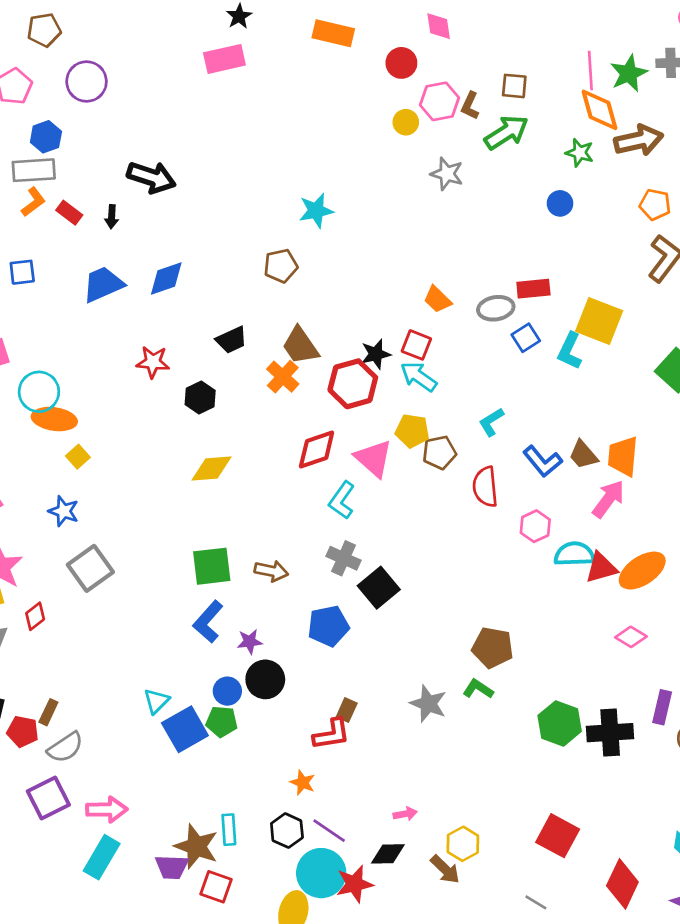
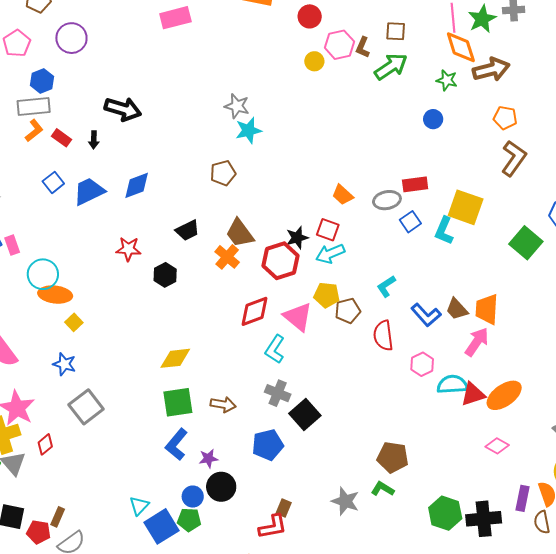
gray star: (447, 174) -> (237, 106), moved
blue square: (22, 272) -> (53, 182), moved, turned -30
cyan arrow: (419, 377) -> (330, 254), turned -56
yellow diamond: (212, 468) -> (175, 358), moved

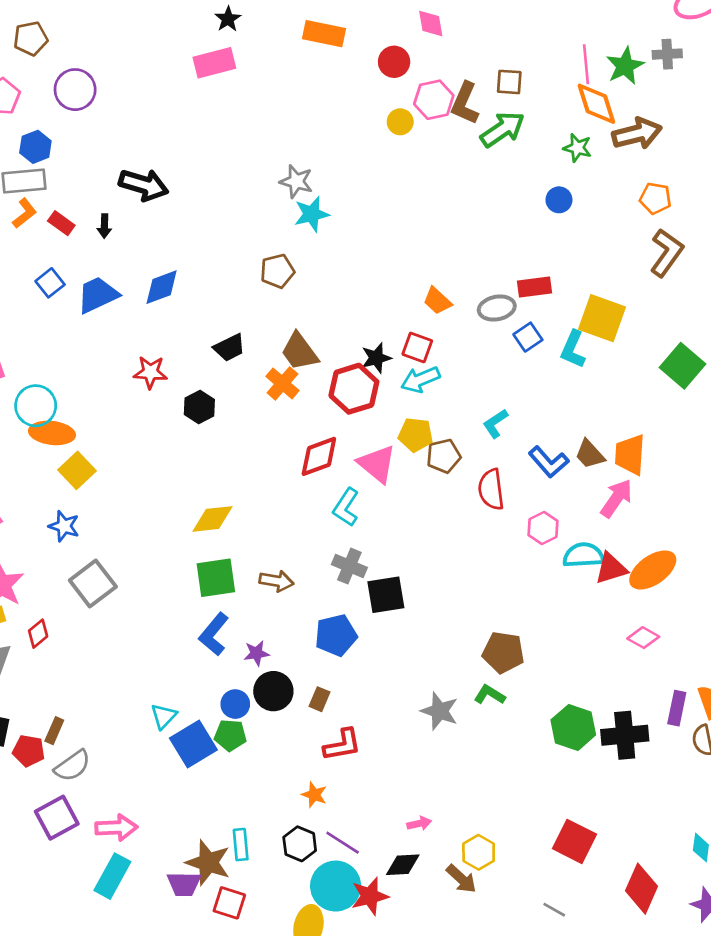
brown L-shape: (363, 47) -> (465, 103), size x1.5
yellow square: (74, 322) -> (77, 470), size x1.5
black square: (305, 415) -> (386, 595), turned 32
brown rectangle: (284, 508) -> (319, 699), moved

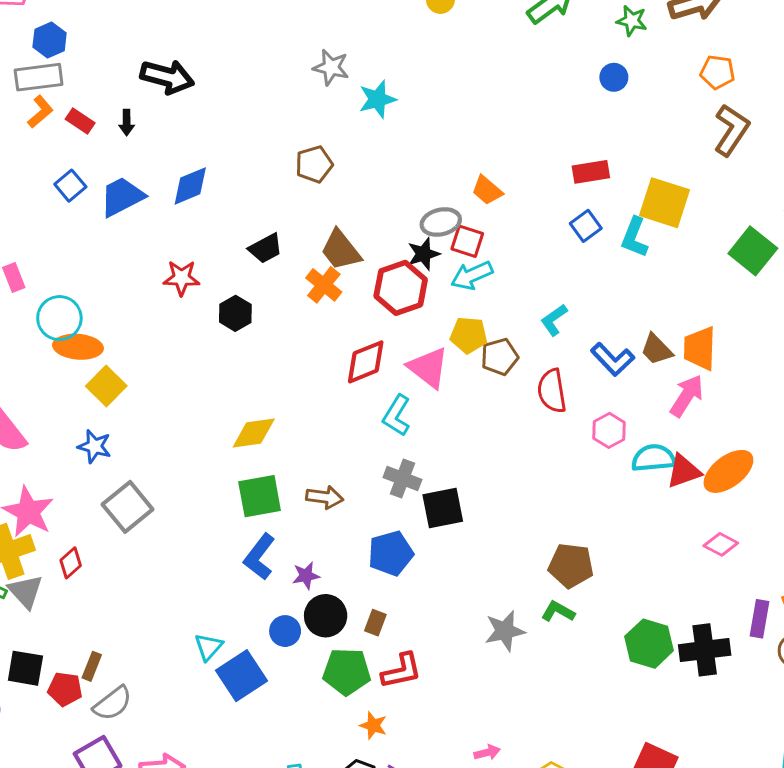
cyan star: (312, 214) -> (377, 99), moved
gray ellipse: (497, 308) -> (441, 222), moved
gray star: (440, 711) -> (505, 631), turned -30
green pentagon: (230, 735) -> (347, 672), moved, size x1.4

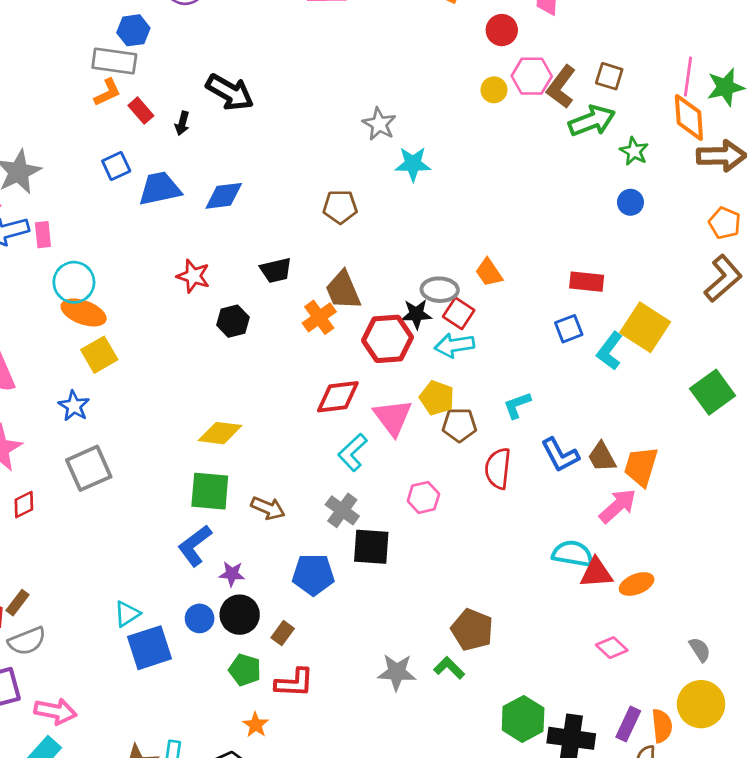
green star: (632, 21) -> (634, 151), moved
pink hexagon: (609, 430) -> (423, 497), moved
orange ellipse: (728, 471) -> (637, 584), size x0.7
green pentagon: (347, 672) -> (245, 670), size x0.7

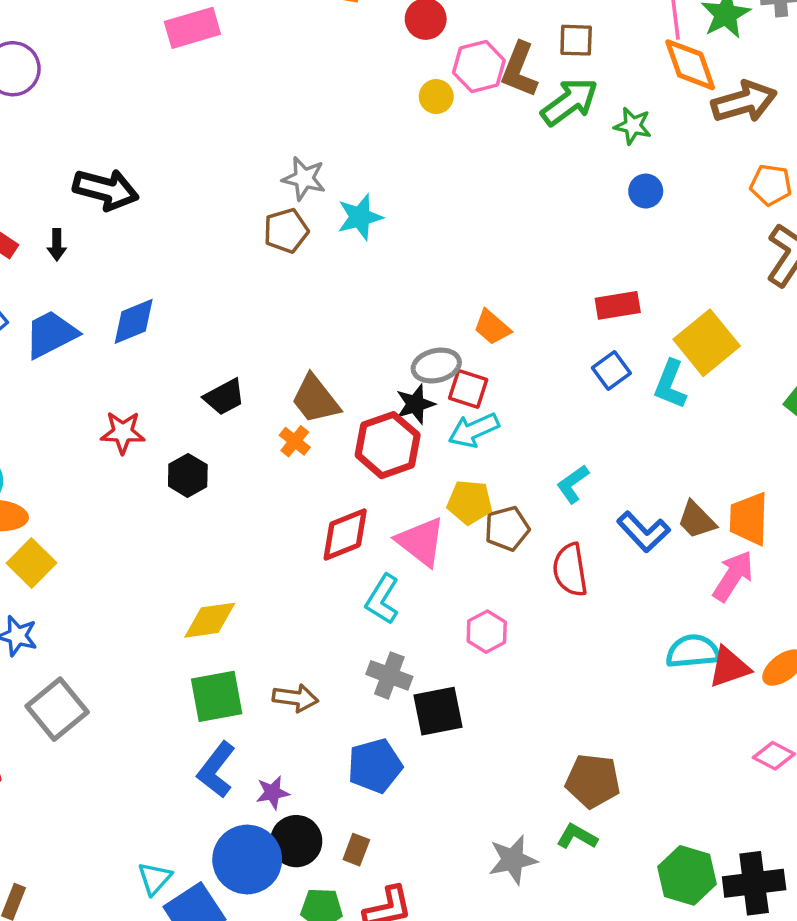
brown pentagon: (340, 207) -> (286, 231), moved
orange cross: (319, 317) -> (295, 441), size x0.7
yellow square: (645, 327) -> (707, 343), turned 33
blue circle: (200, 618) -> (247, 860), size x1.8

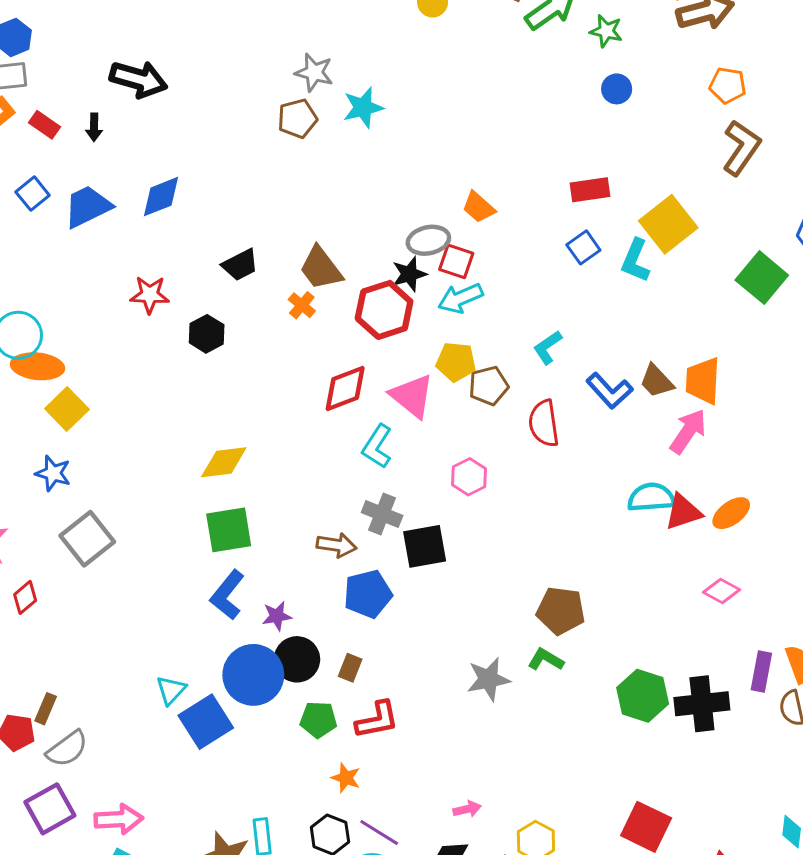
brown arrow: (295, 698) -> (336, 545), moved

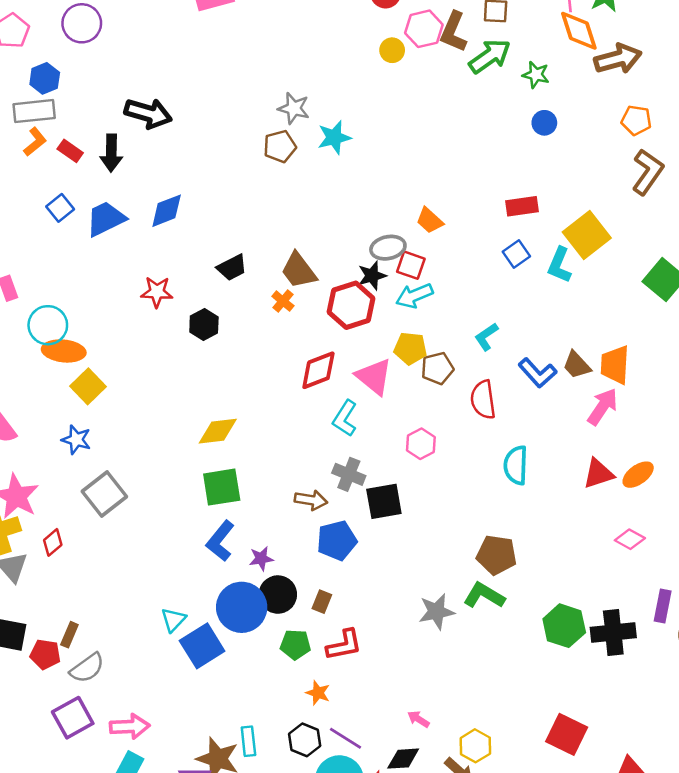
black arrow: (94, 127) -> (111, 153), size x1.6
cyan semicircle: (651, 497) -> (516, 465), moved, turned -84
green L-shape: (546, 660) -> (484, 595), size x1.4
pink arrow: (467, 809) -> (418, 719), turned -135

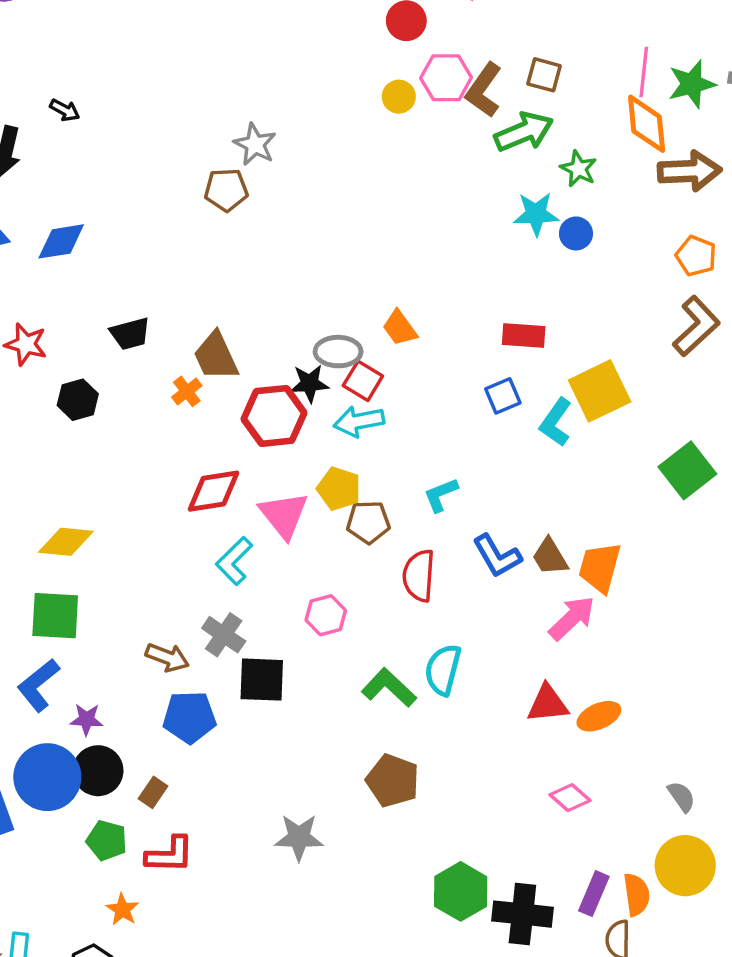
black arrow: (148, 113) -> (65, 110), size x0.5
cyan star: (334, 137) -> (536, 214), moved
green L-shape: (484, 595) -> (389, 688), moved

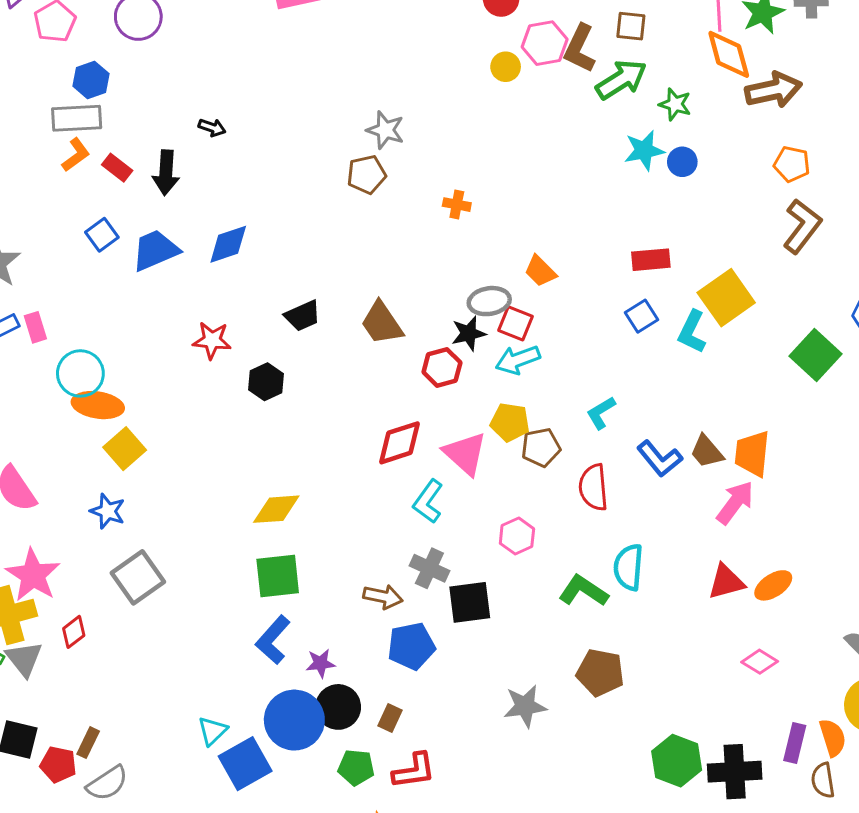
orange cross: (187, 391) -> (457, 205), moved, turned -32
red hexagon: (274, 416) -> (442, 367), size x0.7
gray star: (299, 837) -> (525, 706), moved

